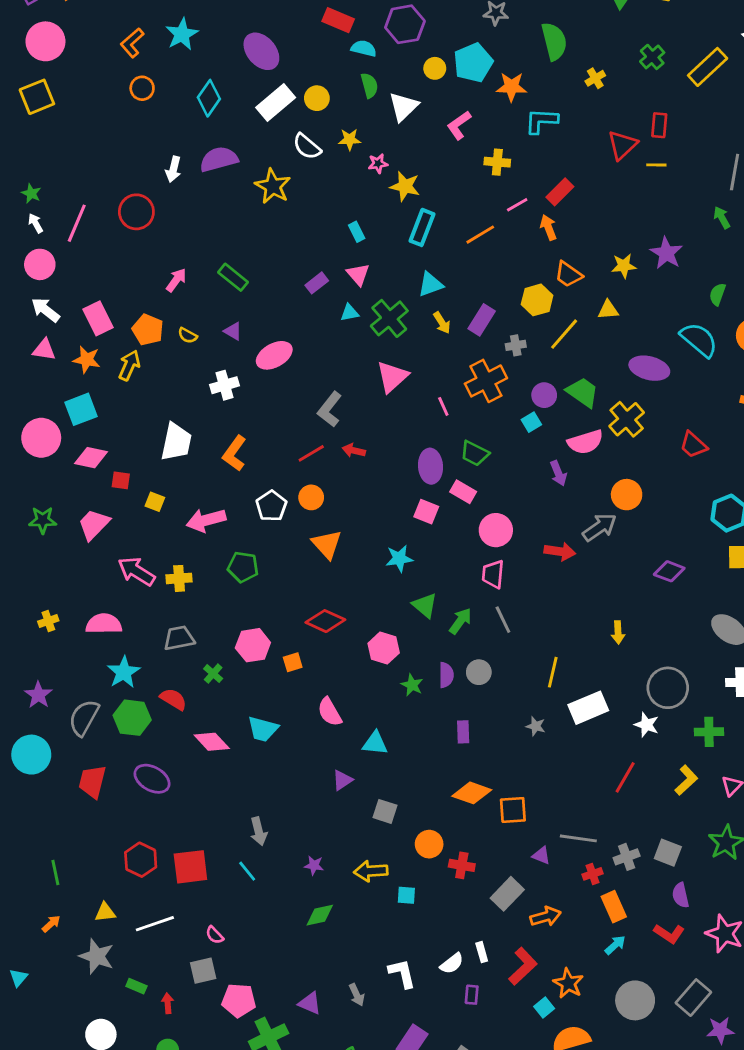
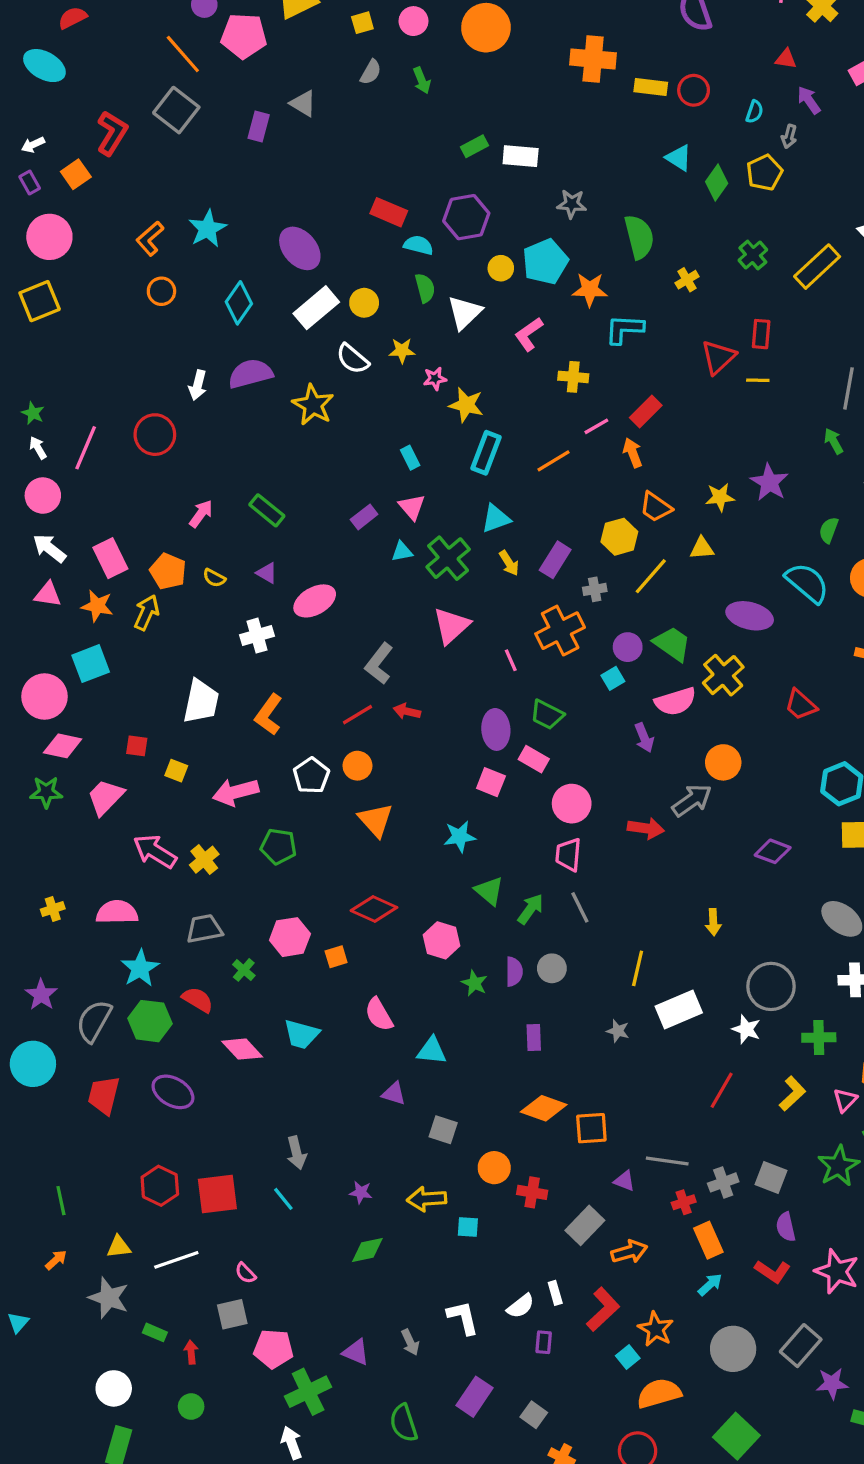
pink diamond: (91, 458) -> (63, 746), moved
yellow cross: (179, 578) -> (204, 860), turned -35
purple triangle: (342, 780) -> (394, 1094), turned 50

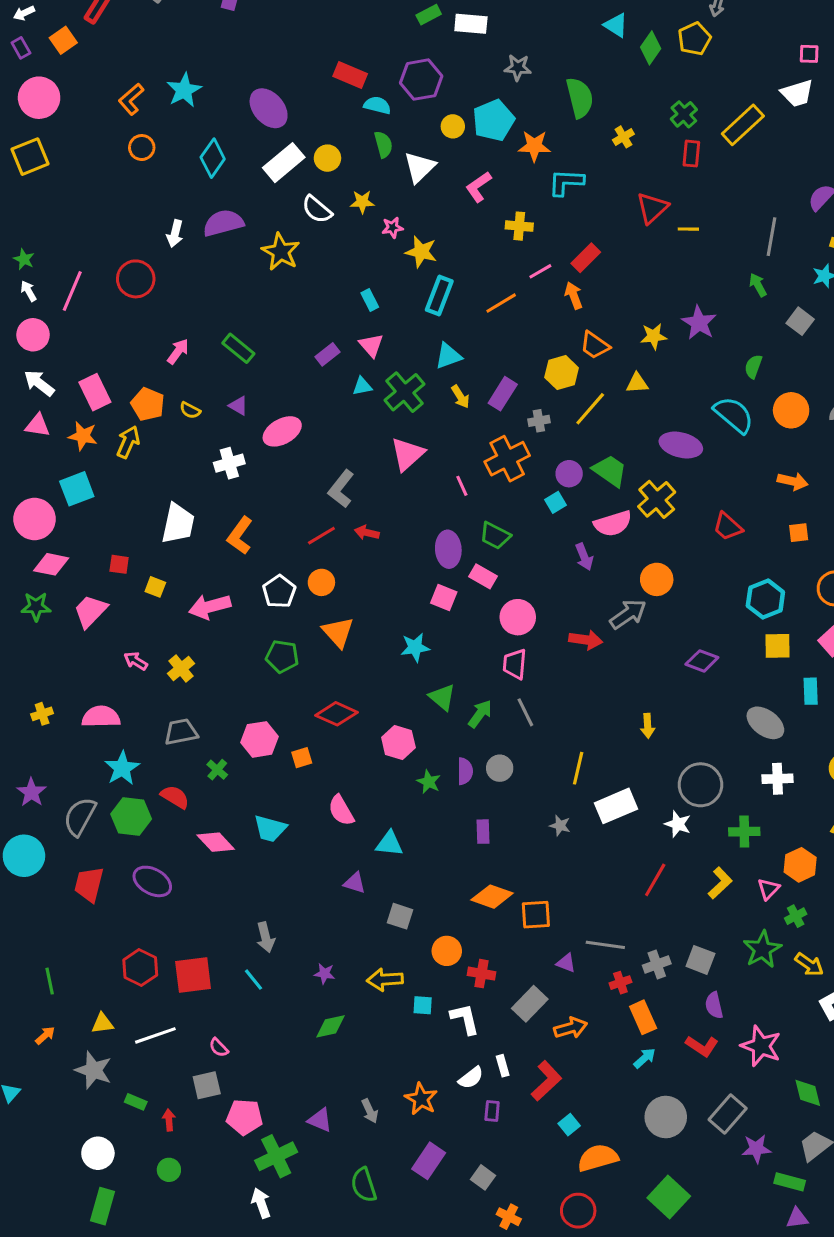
red rectangle: (761, 334) -> (691, 154), moved
green pentagon: (278, 846) -> (282, 656), moved
pink arrow: (155, 851) -> (136, 661), size x0.6
white L-shape: (463, 1318) -> (465, 1019), moved
orange star: (656, 1329) -> (421, 1099), moved

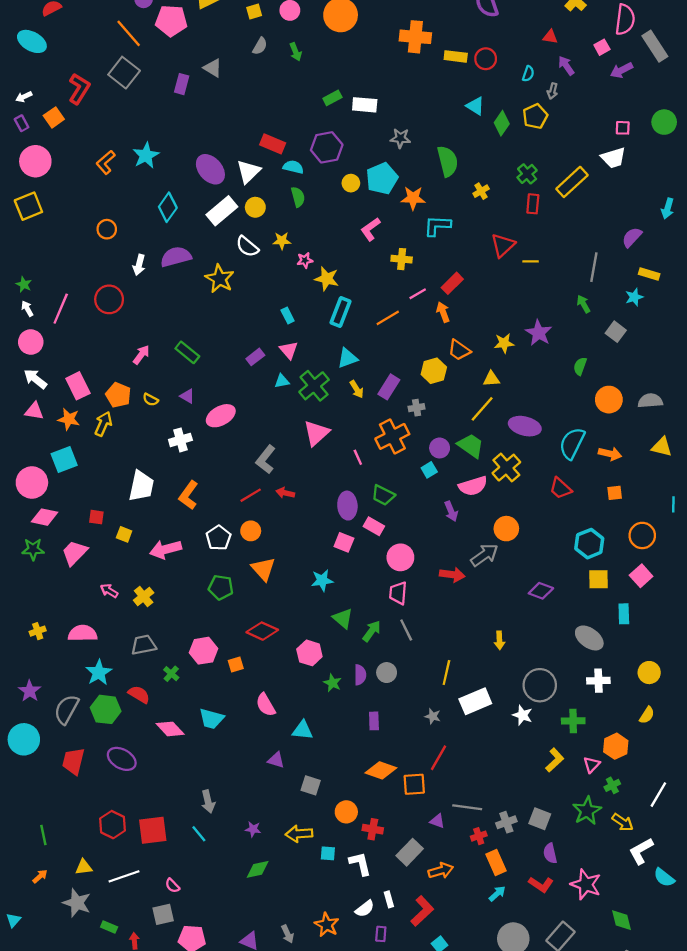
orange circle: (142, 148) -> (107, 229), moved
white triangle: (420, 167) -> (248, 172), moved
yellow line: (590, 409) -> (482, 409), moved
cyan semicircle: (734, 415) -> (572, 443), moved, turned -104
red line: (655, 880) -> (438, 758), moved

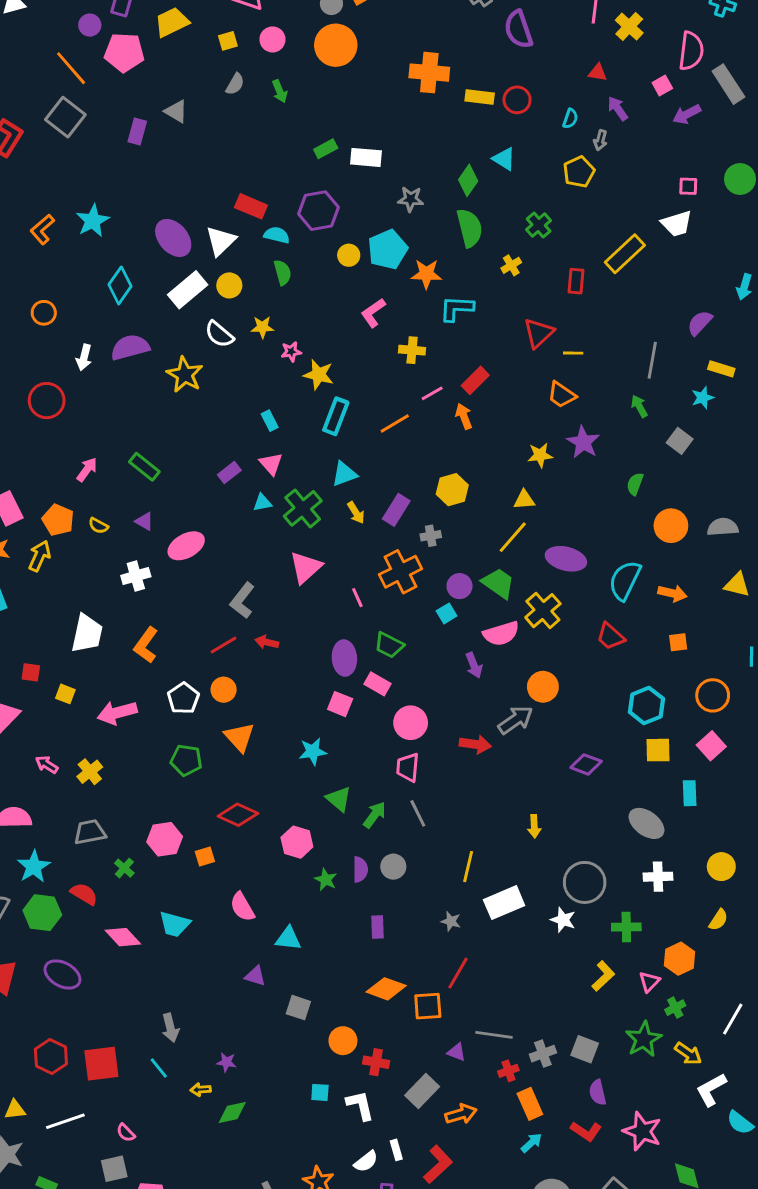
green diamond: (502, 123) -> (468, 180), moved
green cross: (527, 174) -> (539, 225), moved
orange trapezoid: (459, 350) -> (562, 395), moved
yellow arrow: (299, 834) -> (201, 1090), moved, size x0.6

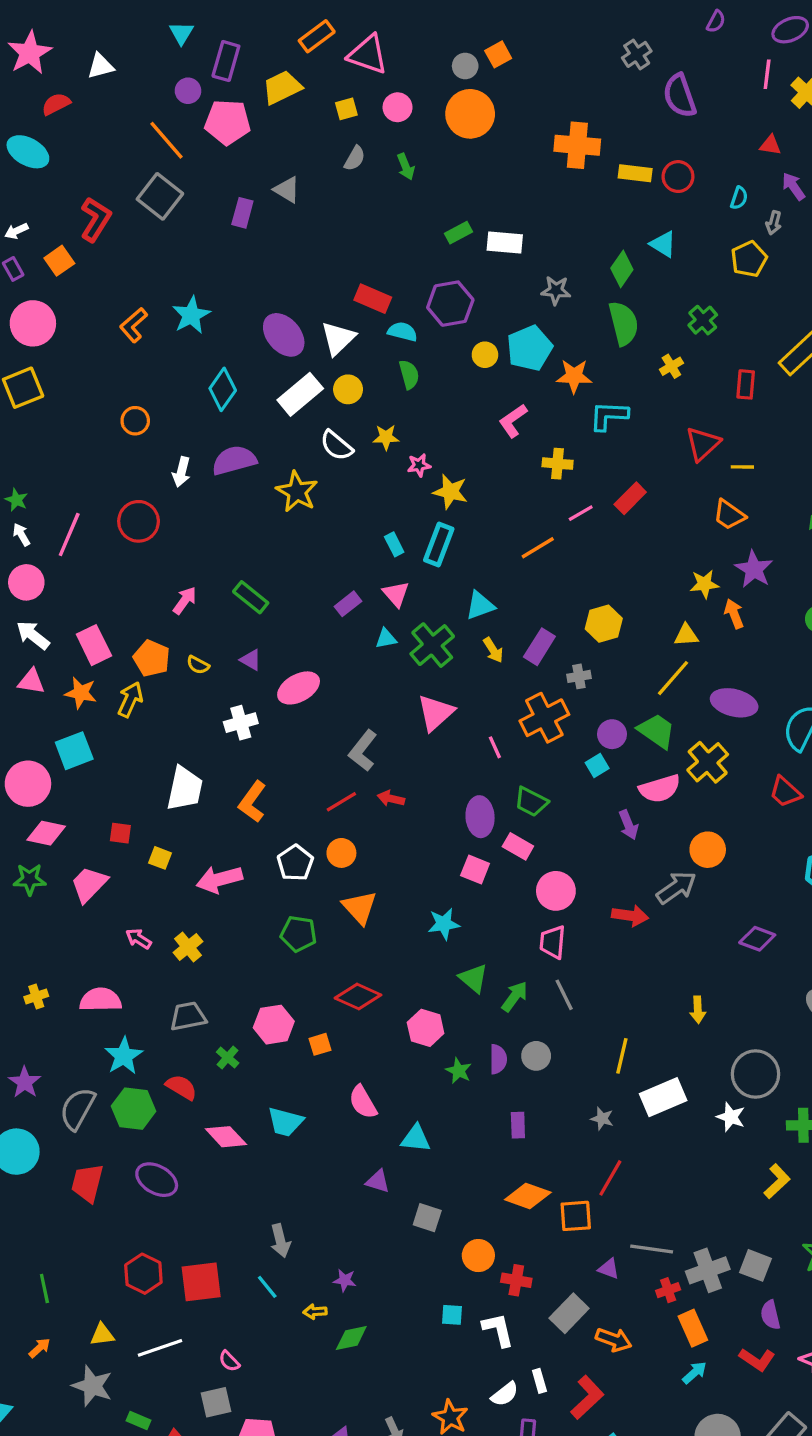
cyan rectangle: (336, 416) -> (439, 544), moved
orange arrow: (464, 416) -> (734, 614), moved
gray cross: (543, 1054) -> (708, 1270), size x1.4
orange arrow: (461, 1114) -> (614, 1340), turned 36

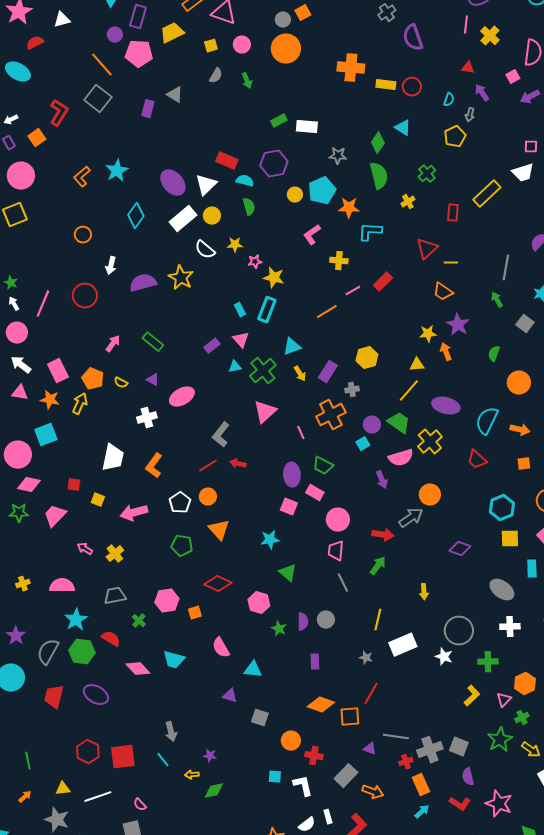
purple semicircle: (234, 460) -> (143, 283), moved
green arrow: (515, 996) -> (378, 566), moved

